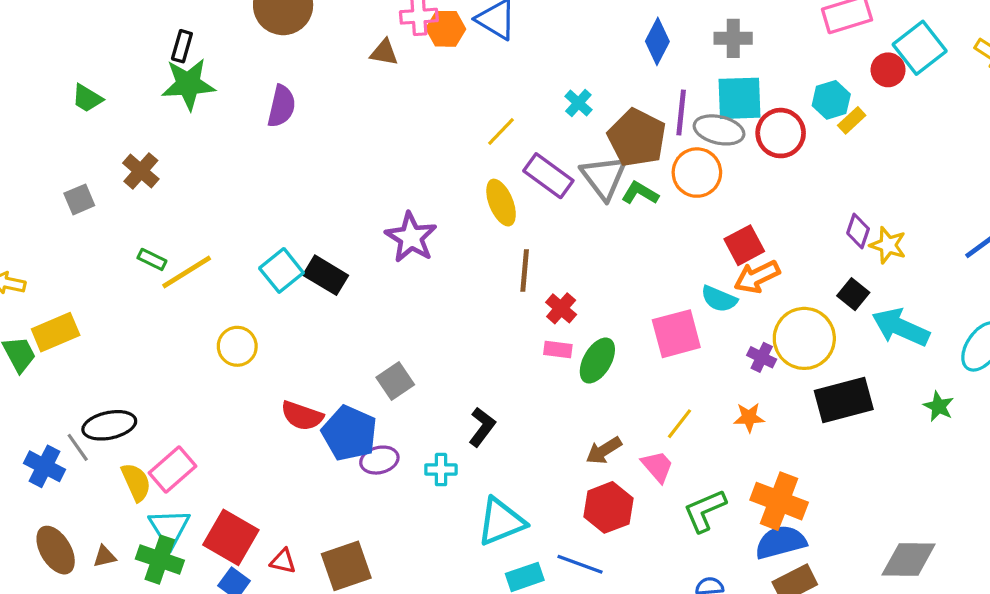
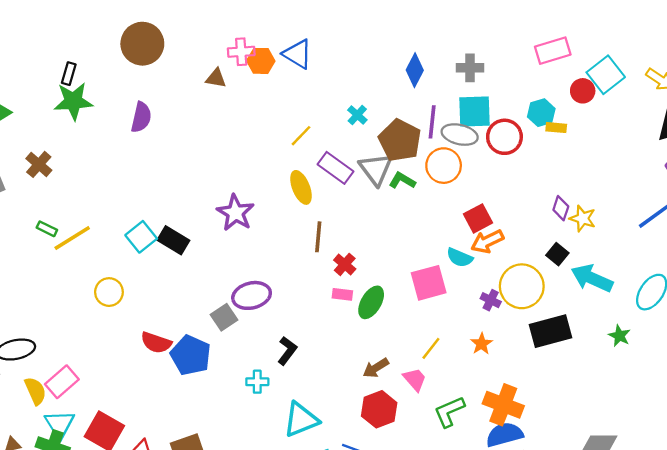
yellow rectangle: (852, 120) -> (556, 128), turned 48
orange star: (749, 417) -> (481, 344), turned -30
purple ellipse: (379, 460) -> (252, 295), moved, size x1.4

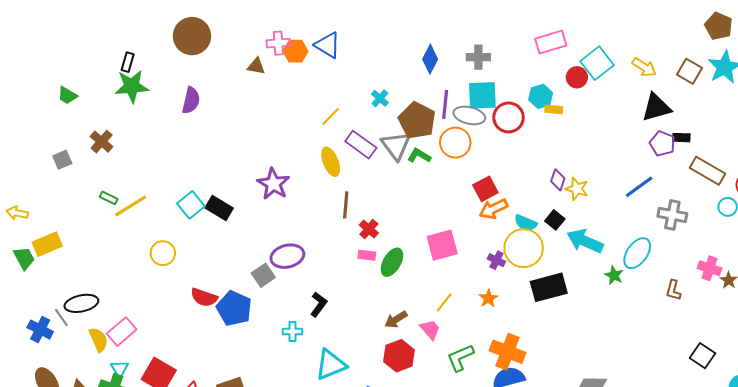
cyan semicircle: (460, 258) -> (526, 223), moved
green star: (619, 336) -> (614, 275), moved
cyan triangle: (60, 424) -> (120, 369), size x0.7

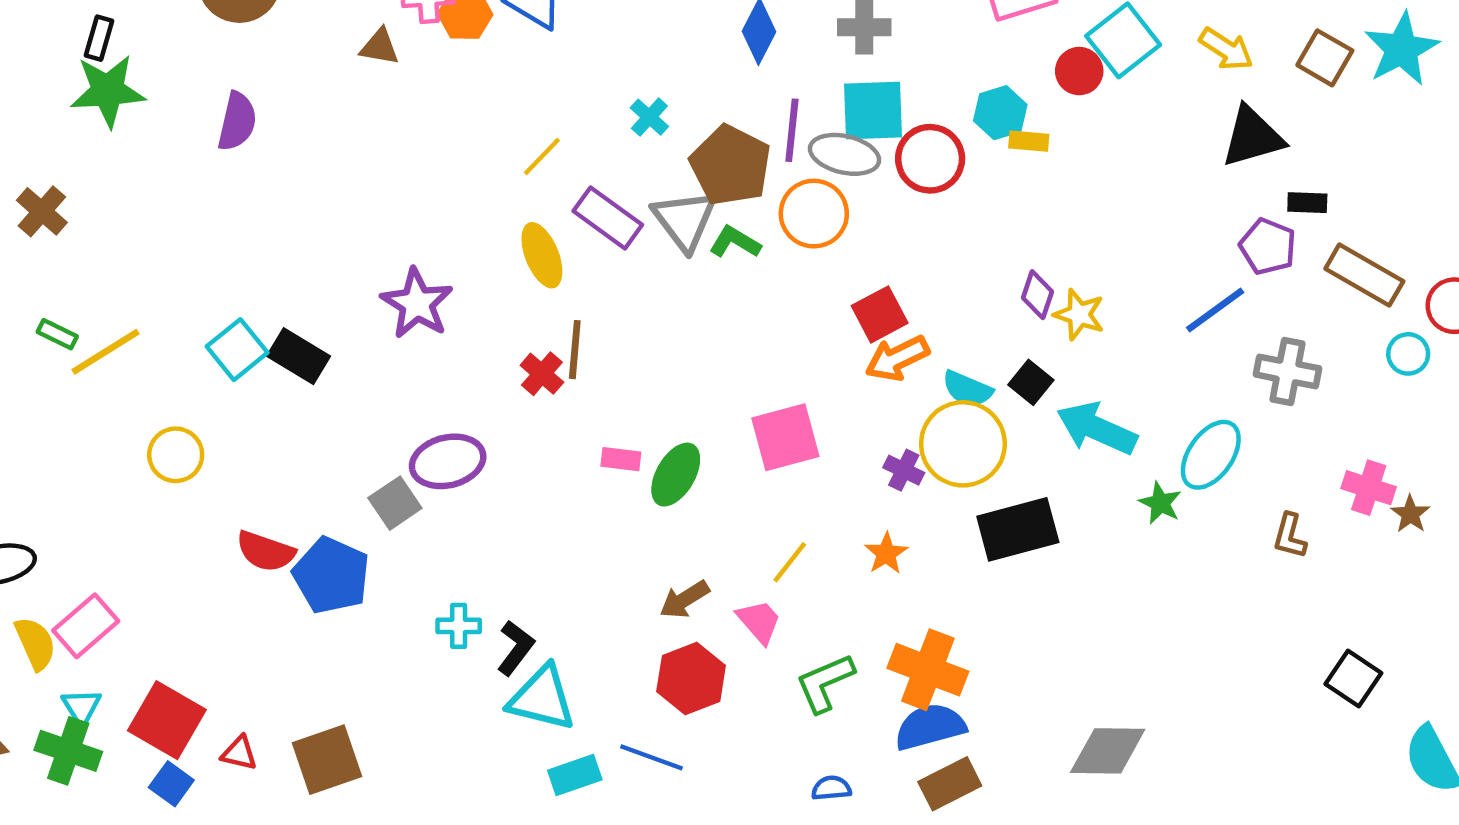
purple pentagon: (662, 144) -> (1268, 246), moved
red cross: (369, 229) -> (542, 374), moved
black L-shape: (319, 304) -> (516, 648), moved
cyan triangle: (331, 365) -> (542, 698), turned 36

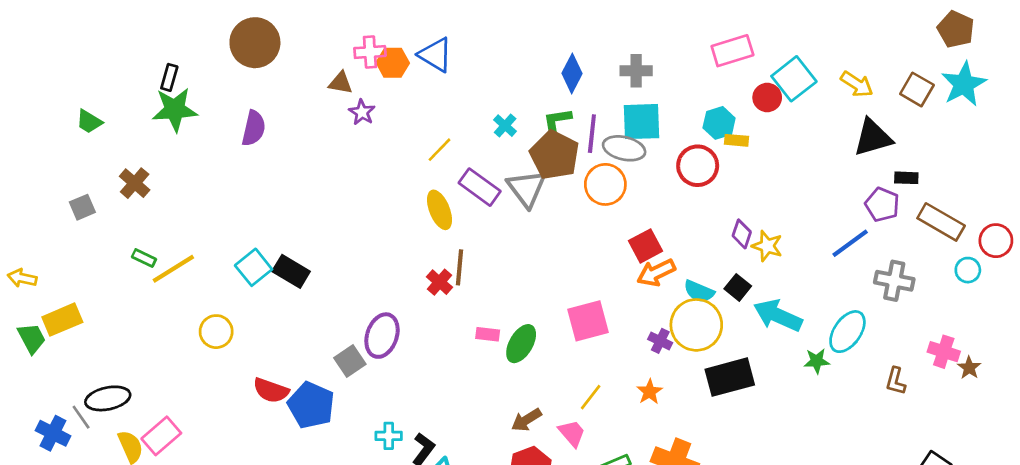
red circle: (930, 159) -> (698, 166), moved
green L-shape: (735, 242) -> (557, 120), moved, turned -40
purple star: (417, 303) -> (362, 112), moved, size x0.6
purple ellipse: (448, 461) -> (382, 336), turned -57
green star: (1160, 503) -> (817, 361), turned -30

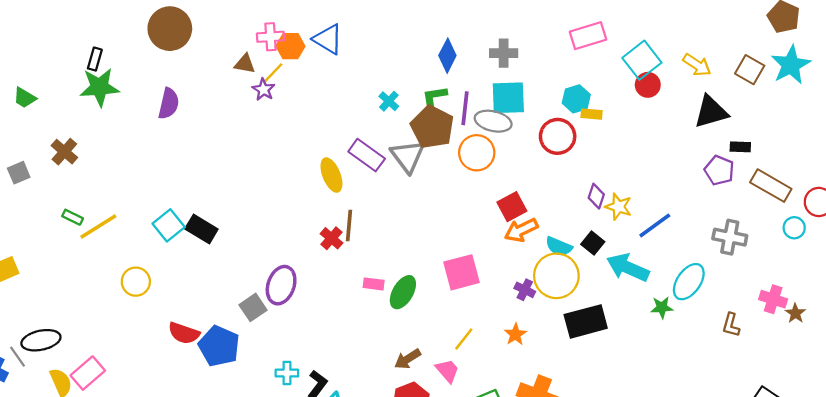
red circle: (767, 98) -> (648, 85), moved
yellow line: (440, 150) -> (273, 73), moved
blue line: (850, 243) -> (655, 225), moved

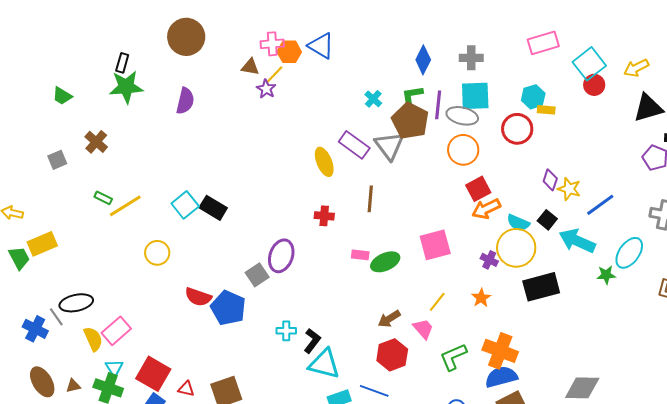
yellow arrow: (697, 65) -> (636, 68), turned 120
orange circle: (477, 153) -> (463, 150), moved
brown line: (349, 225) -> (370, 199), moved
red cross: (331, 238) -> (324, 216), turned -36
green ellipse: (403, 292) -> (385, 262), turned 36

